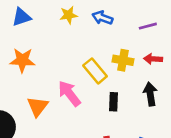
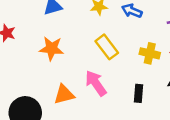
yellow rectangle: (95, 71) -> (107, 47), moved
orange triangle: (37, 107) -> (64, 94), turned 35

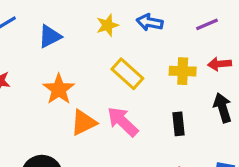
orange star: (51, 48) -> (59, 89), turned -30
orange triangle: (64, 94) -> (84, 123), moved

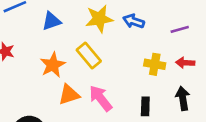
yellow star: (107, 25) -> (99, 19), size x1.5
yellow rectangle: (127, 74) -> (89, 56), moved

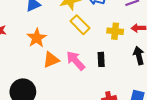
yellow rectangle: (89, 56) -> (80, 25), moved
black rectangle: (145, 106) -> (101, 59), moved

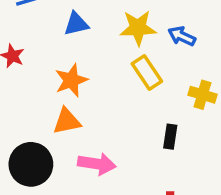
orange triangle: (51, 60) -> (67, 121), moved
pink arrow: (76, 61) -> (97, 164), moved, turned 130

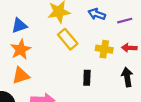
blue triangle: (76, 24) -> (19, 26), moved
blue arrow: (182, 36) -> (97, 14), moved

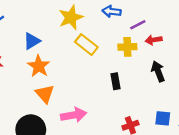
purple line: (125, 21) -> (138, 25), moved
orange triangle: (21, 75) -> (45, 94), turned -42

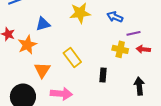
yellow rectangle: (86, 45) -> (72, 58), moved
orange star: (39, 66) -> (27, 45), moved
black arrow: (158, 71) -> (139, 86), moved

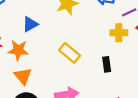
orange star: (27, 45) -> (18, 50), turned -30
orange triangle: (42, 70) -> (23, 76), moved

